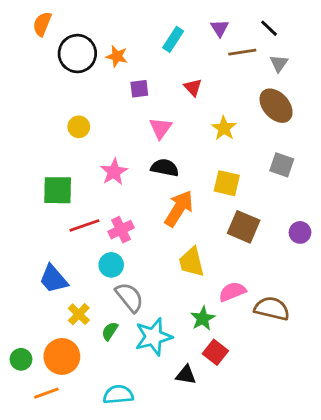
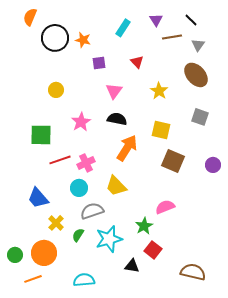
yellow trapezoid: (192, 262) -> (116, 186), moved, turned -30
gray semicircle: (129, 297) -> (92, 211), turned -70
brown semicircle: (272, 309) -> (193, 272), moved

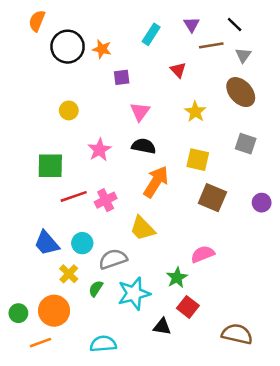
red triangle: (137, 62) -> (178, 70), moved
cyan circle: (79, 188) -> (82, 243), moved

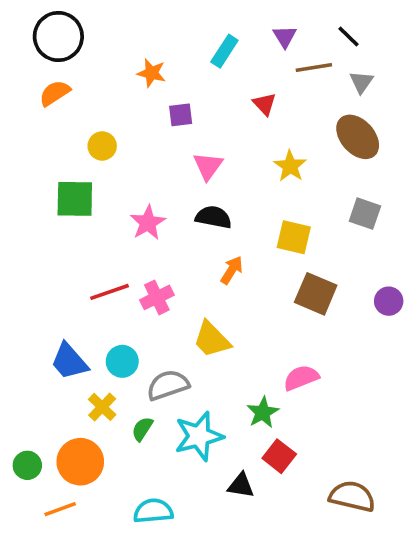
orange semicircle: (37, 21) -> (55, 93), moved, turned 35
black circle: (68, 47) -> (58, 36), moved
yellow circle: (69, 110) -> (102, 146), moved
green square: (50, 166) -> (75, 199), moved
orange arrow: (156, 182) -> (232, 270), size x0.6

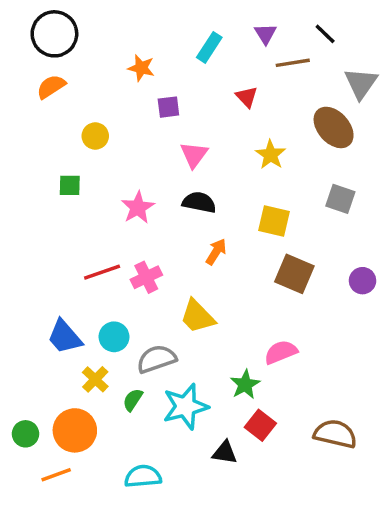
gray triangle: (361, 82) -> (361, 83), moved, size x1.5
green square: (75, 199) -> (70, 185), size x0.6
brown semicircle: (352, 496) -> (335, 434), moved

